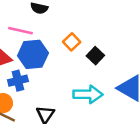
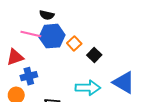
blue hexagon: (33, 54) -> (52, 36), moved

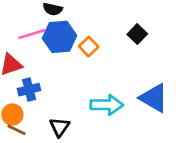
pink line: (31, 34) -> (32, 34), turned -30
black square: (94, 55) -> (137, 34), moved

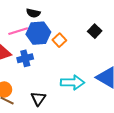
blue cross: (29, 90) -> (25, 58), moved

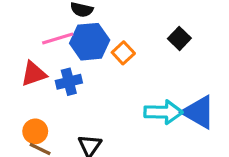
cyan arrow: (73, 82) -> (163, 112), moved

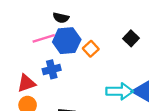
red triangle: (34, 74) -> (26, 83), moved

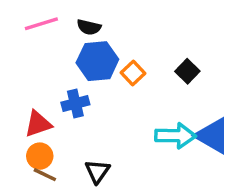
pink line: (44, 38) -> (41, 24), moved
black square: (131, 38) -> (187, 71), moved

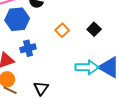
blue hexagon: (97, 61) -> (17, 19), moved

